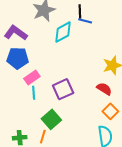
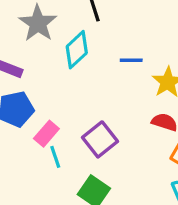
blue line: (85, 21) -> (131, 60), moved

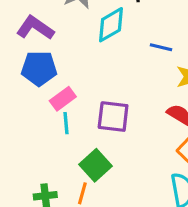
purple square: (100, 139) -> (113, 117), turned 32

